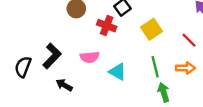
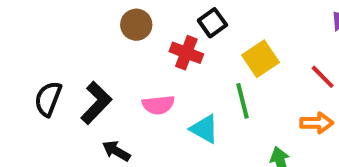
black semicircle: (23, 67) -> (48, 99), moved
green line: (155, 67) -> (242, 101), moved

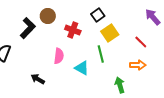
black square: (212, 23) -> (98, 15), moved
black L-shape: (96, 103) -> (28, 28), moved
pink semicircle: (158, 105) -> (59, 56), turned -77

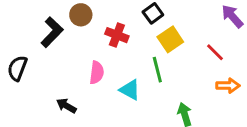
orange arrow: (138, 65) -> (228, 86), moved

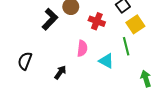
black semicircle: (17, 68) -> (25, 61), moved
black arrow: (66, 106) -> (60, 72), turned 96

